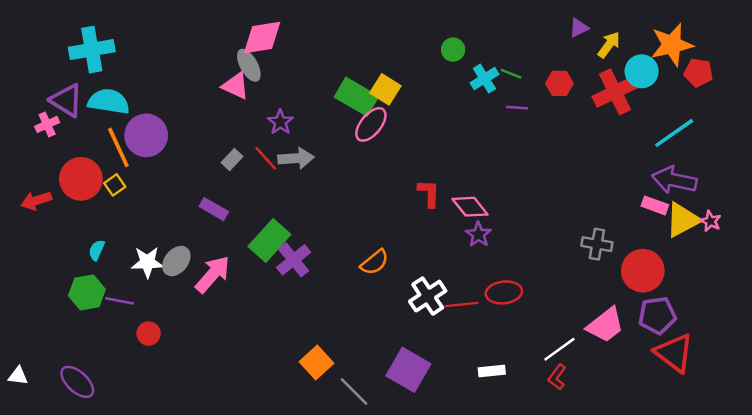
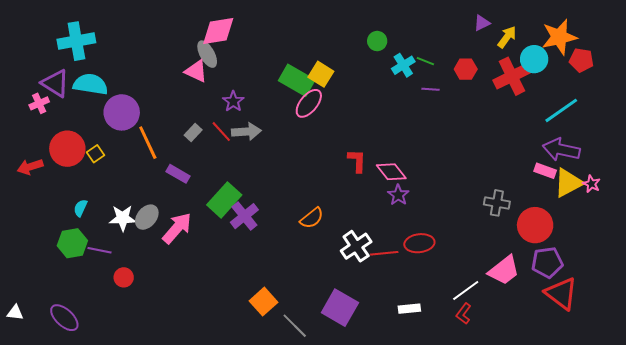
orange line: (118, 147) -> (148, 143), moved

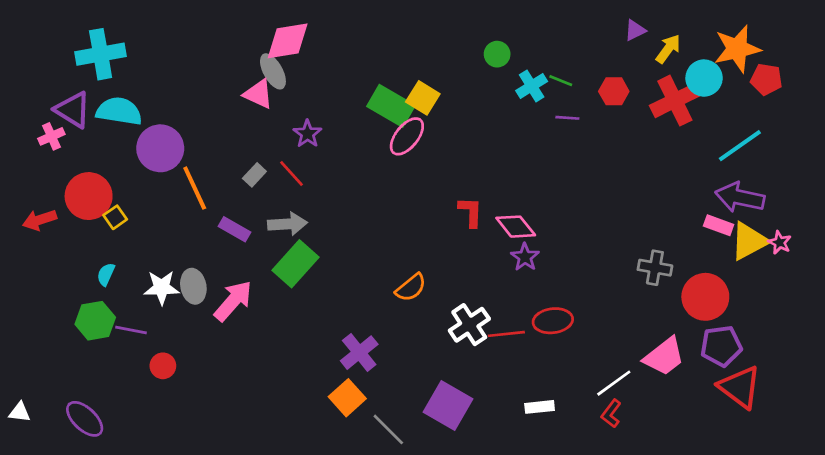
gray arrow: (246, 132) -> (288, 224), moved
yellow square: (96, 154) -> (115, 217), moved
purple cross: (244, 216) -> (359, 353), moved
gray ellipse: (147, 217) -> (193, 286), turned -50

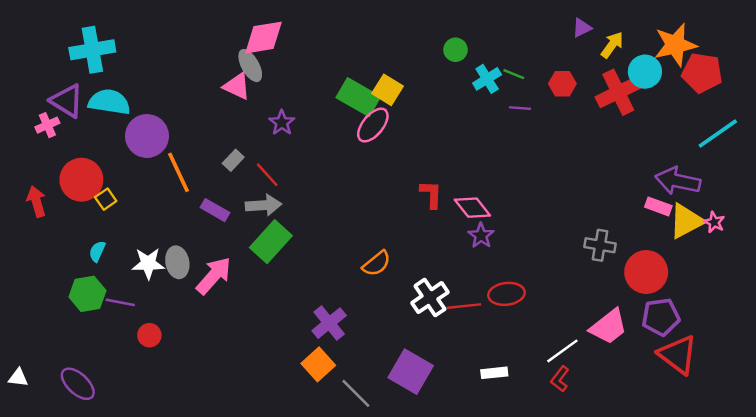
red pentagon: (766, 79) -> (702, 73), size x1.4
cyan line: (740, 146) -> (718, 134), moved
red line: (292, 174) -> (267, 175), moved
red arrow: (40, 220) -> (36, 202), turned 92

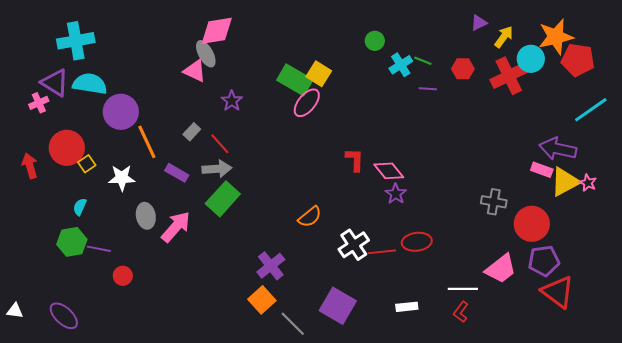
white star: (148, 264) -> (122, 178), moved
white line: (562, 351) -> (463, 289), turned 36

